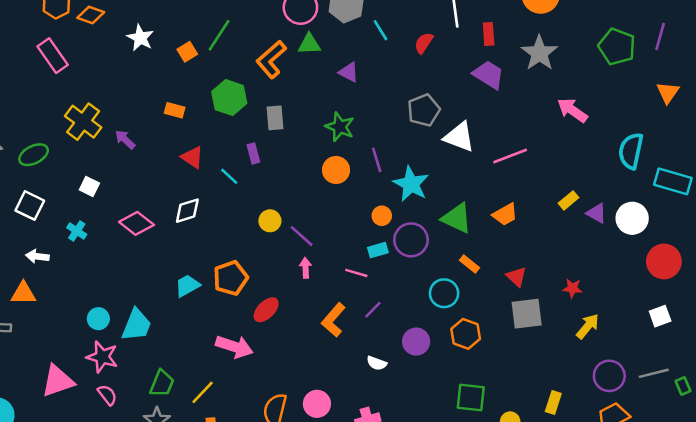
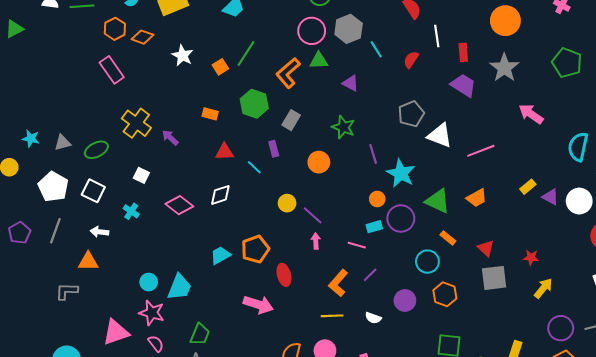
gray rectangle: (275, 118) -> (291, 120), turned 36
red triangle: (192, 157) -> (225, 152), turned -36
orange circle: (336, 170) -> (319, 162), moved
red ellipse: (266, 310) -> (284, 275), turned -60
yellow line: (203, 392) -> (332, 316), moved, turned 45

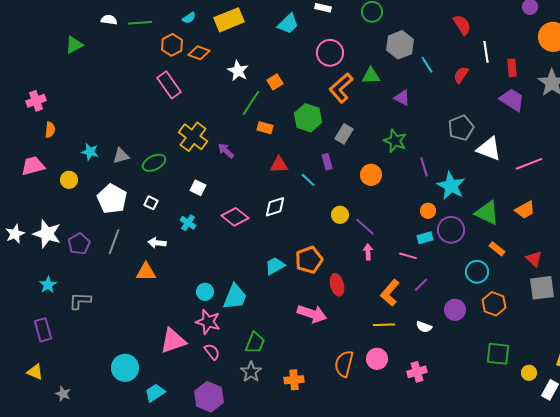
pink circle: (312, 31) -> (330, 53), moved
green line: (246, 53) -> (251, 103), moved
white square: (93, 191) -> (151, 203), size x0.6
gray L-shape: (67, 291) -> (80, 301), moved

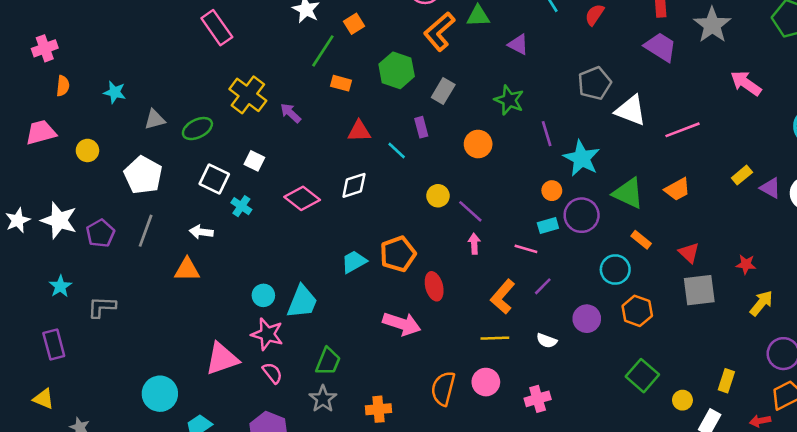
cyan star: (90, 152) -> (115, 92), moved
white square: (151, 203) -> (214, 179), moved, size x1.6
green square: (498, 354) -> (642, 376), turned 35

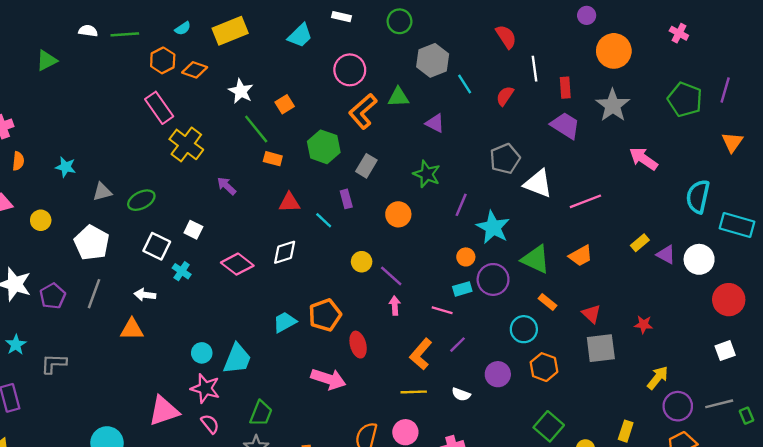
green line: (323, 51) -> (256, 129), turned -72
yellow cross: (248, 95) -> (186, 144), moved
purple line: (547, 134) -> (461, 205), turned 40
yellow arrow: (761, 303) -> (658, 378), moved

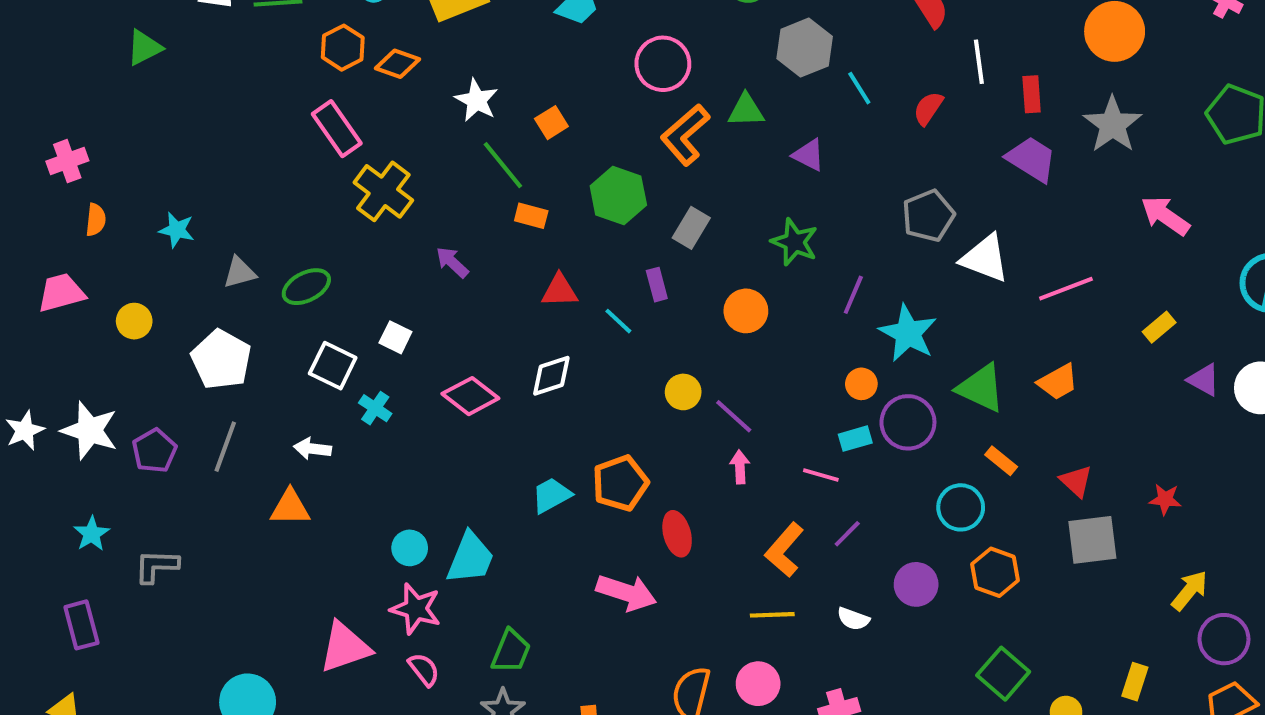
yellow rectangle: (640, 243) -> (1159, 327), moved

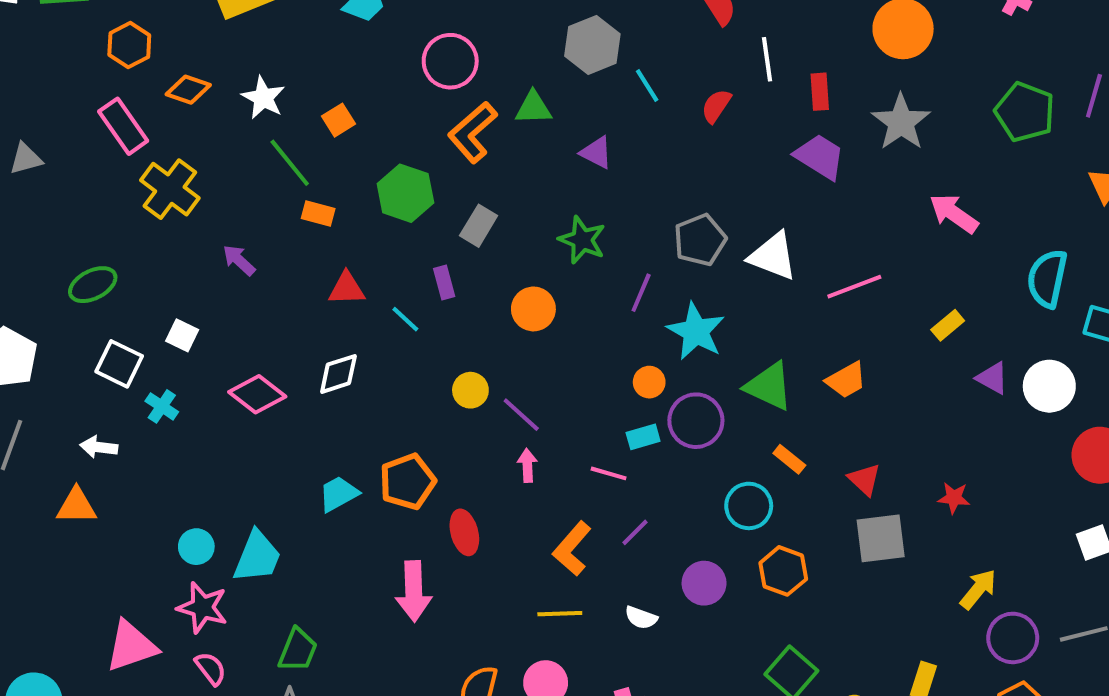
orange diamond: (397, 64) -> (188, 90), moved
gray pentagon: (928, 216) -> (700, 240), moved
gray triangle: (239, 272) -> (26, 159), moved
pink arrow: (626, 593) -> (414, 591), turned 70

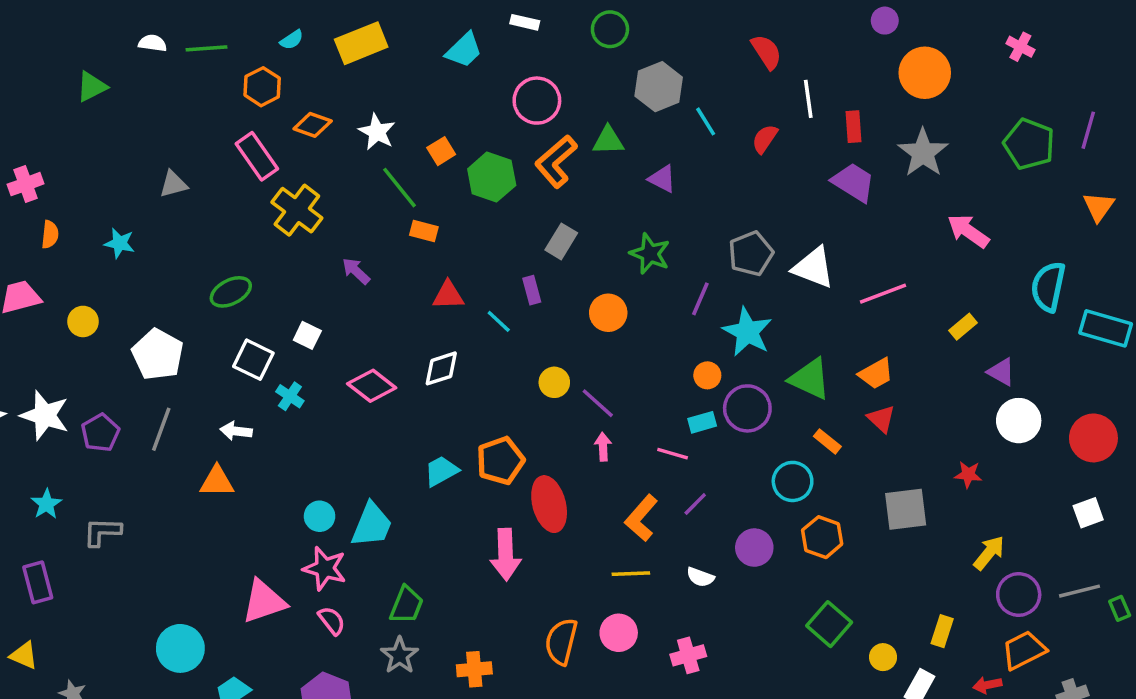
green hexagon: (405, 193) -> (492, 177), moved
white circle: (1049, 386) -> (1019, 421), moved
red triangle: (864, 480) -> (881, 419), moved
red ellipse: (464, 532) -> (549, 504), size x1.4

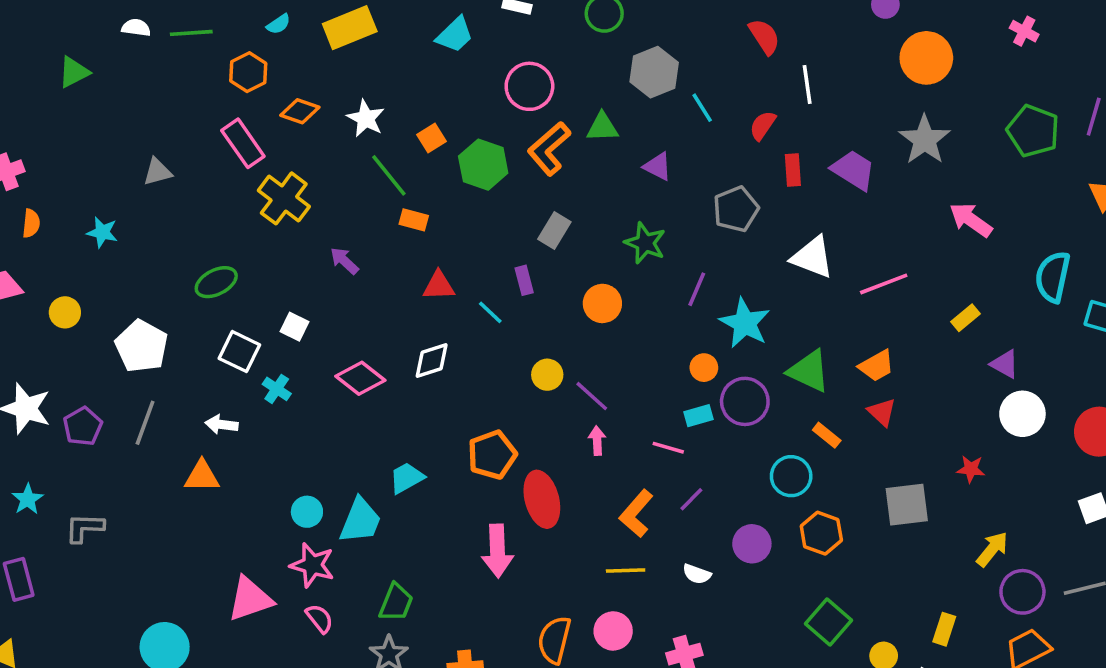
red rectangle: (853, 127) -> (793, 170), moved
gray pentagon: (751, 254) -> (736, 209), moved
cyan trapezoid: (441, 471) -> (407, 478), moved

